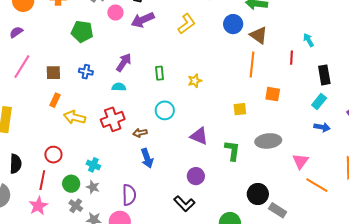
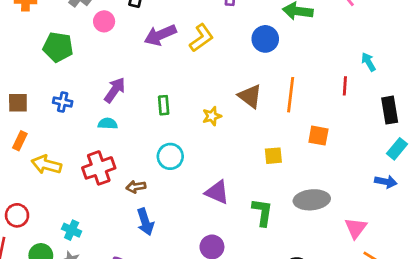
purple arrow: (143, 20) -> (160, 35), moved
brown triangle: (259, 35) -> (250, 96), moved
cyan rectangle: (319, 101) -> (397, 149), moved

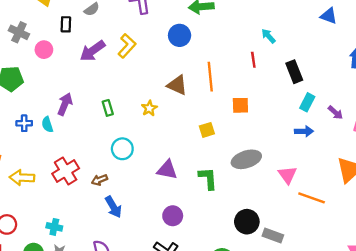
cyan semicircle: (108, 124) -> (47, 124), moved, turned -98

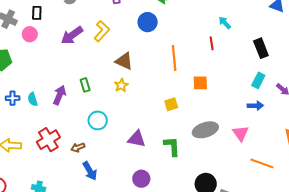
black rectangle: (66, 24) -> (37, 13), moved
black rectangle: (294, 72) -> (261, 48), moved
brown triangle: (177, 85) -> (124, 61), moved
purple arrow: (65, 104) -> (59, 95), moved
pink triangle: (287, 175) -> (241, 133), moved

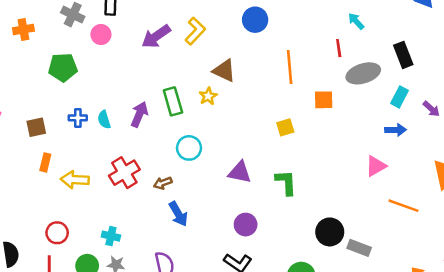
green rectangle: (85, 85) -> (173, 101), size x1.5
yellow star: (121, 85) -> (208, 96), moved
gray ellipse: (205, 130) -> (363, 73), moved
pink triangle: (241, 133) -> (376, 166), turned 36

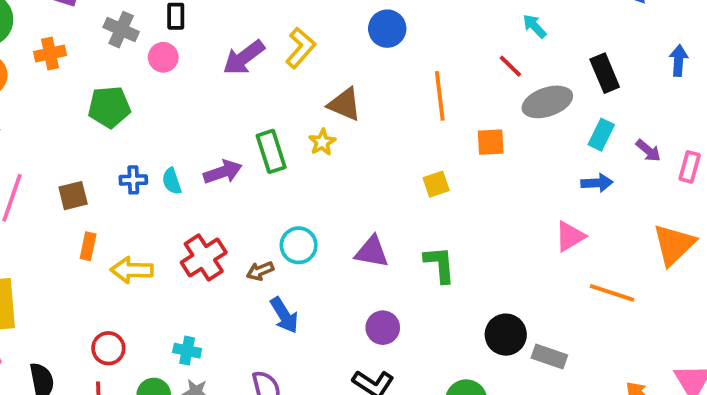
red line: (339, 48) -> (510, 66), turned -36
purple arrow: (139, 114) -> (223, 172), turned 50
cyan circle: (189, 148) -> (299, 245), moved

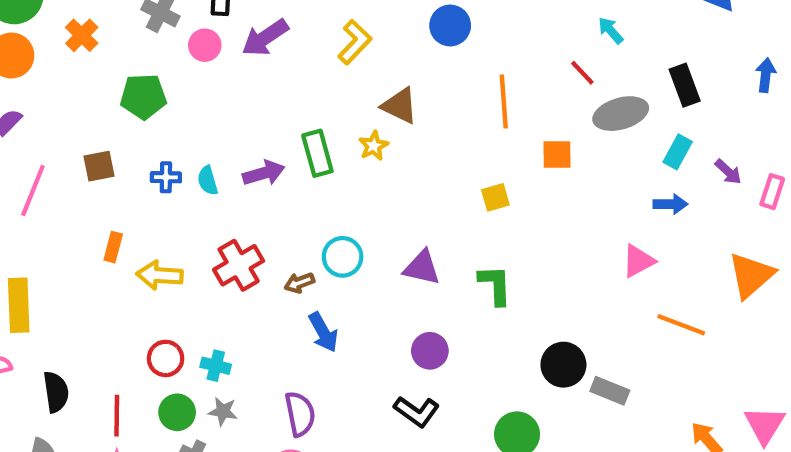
orange cross: (50, 54) -> (82, 35), turned -36
purple arrow: (244, 58) -> (265, 38), moved
brown square: (73, 196) -> (99, 166), moved
red circle: (108, 348) -> (166, 358), moved

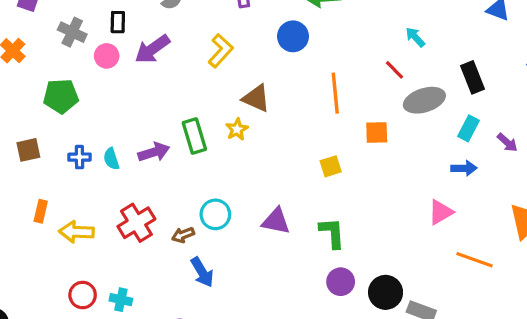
purple circle: (430, 351) -> (341, 282), moved

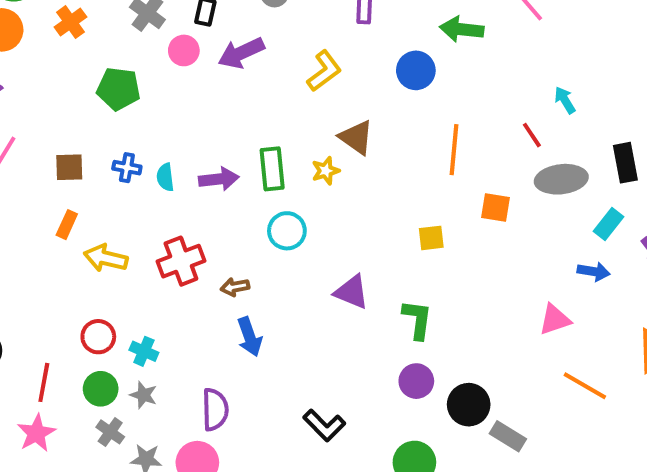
brown square: (28, 150) -> (69, 167), moved
cyan circle: (215, 214) -> (287, 231), moved

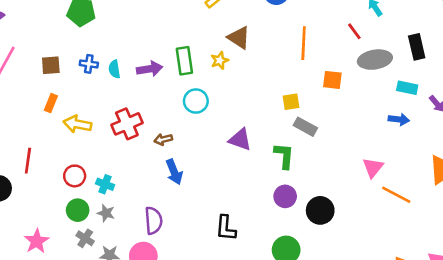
cyan rectangle: (608, 224) -> (407, 88), turned 66
pink triangle: (555, 320) -> (373, 168), moved, turned -30
red line: (44, 382) -> (28, 161), moved
black L-shape: (324, 425) -> (226, 228), turned 52
gray rectangle: (508, 436) -> (305, 127), moved

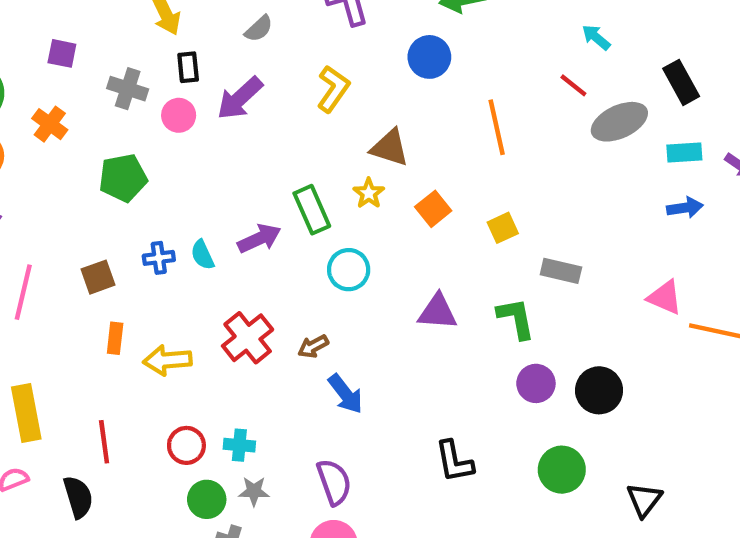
orange square: (332, 80) -> (433, 209), moved, turned -30
gray rectangle: (305, 127) -> (561, 271), moved
pink triangle: (373, 168) -> (665, 297), turned -30

